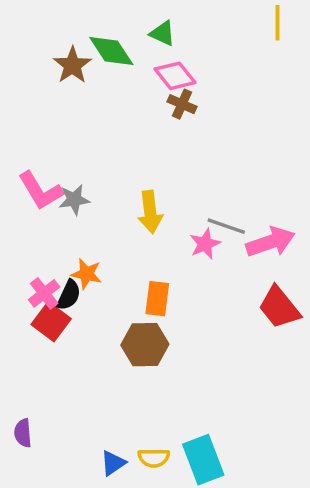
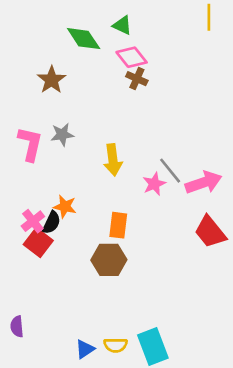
brown star: (72, 65) -> (52, 80), moved
pink L-shape: (41, 191) -> (30, 144), turned -136
gray star: (74, 200) -> (62, 135), moved
gray line: (226, 226) -> (170, 171), turned 32

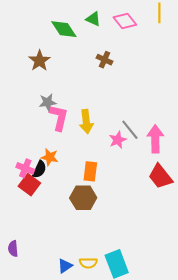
pink diamond: (132, 57) -> (125, 21), moved
pink L-shape: (30, 144) -> (59, 118), moved
pink arrow: (204, 183) -> (155, 139), turned -72
pink cross: (33, 221) -> (25, 168), turned -30

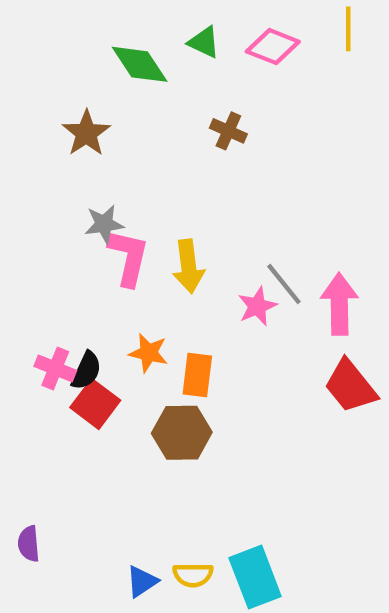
pink diamond: (125, 21) -> (273, 47), turned -30
orange star: (50, 157) -> (149, 353), moved
red square: (29, 185) -> (95, 404), moved

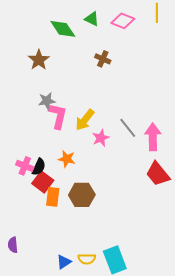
yellow arrow: (188, 266) -> (85, 120), turned 45
pink star: (257, 306) -> (101, 138), moved
orange rectangle: (197, 375) -> (53, 197), moved

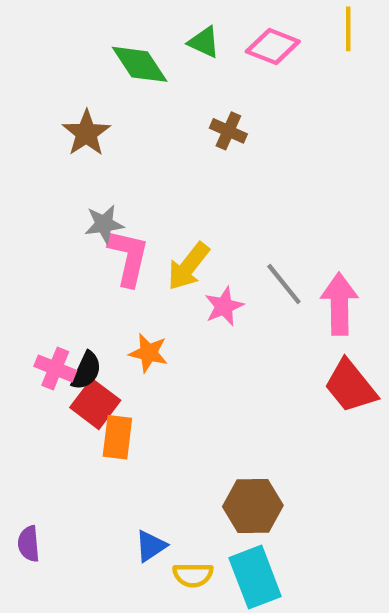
brown hexagon: (82, 195) -> (253, 506), moved
blue triangle: (64, 262) -> (151, 546), moved

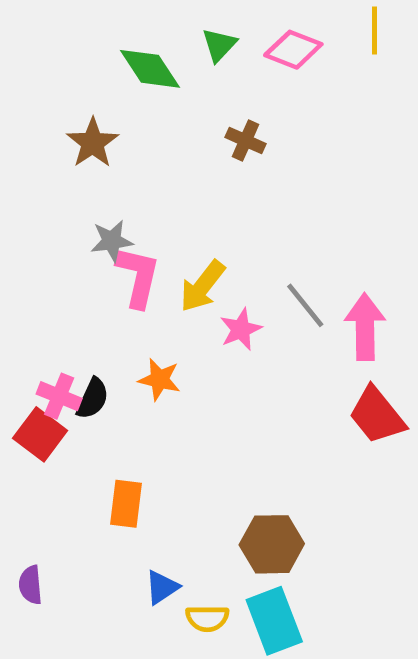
green triangle: (204, 42) -> (219, 45), turned 48
red square: (95, 404) -> (40, 434), moved
orange rectangle: (117, 437) -> (126, 504), moved

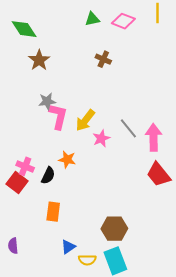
green triangle: (219, 45) -> (92, 19), turned 35
green diamond: (150, 69) -> (24, 29), moved
black semicircle: (93, 399) -> (48, 176), moved

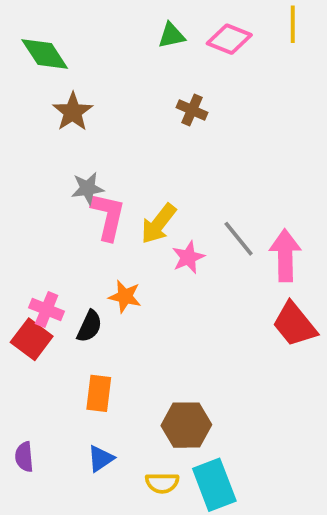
brown hexagon: (114, 229) -> (186, 425), moved
blue triangle: (68, 247) -> (101, 459), moved

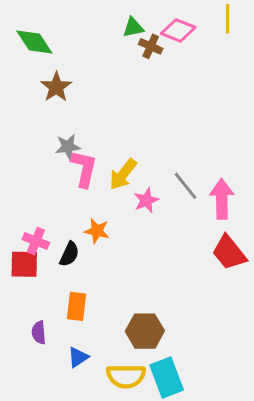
brown cross: (192, 110) -> (151, 46), moved
red square: (32, 339) -> (24, 264), turned -36
purple semicircle: (24, 457) -> (39, 333), moved
yellow semicircle: (162, 483) -> (126, 376), size x1.5

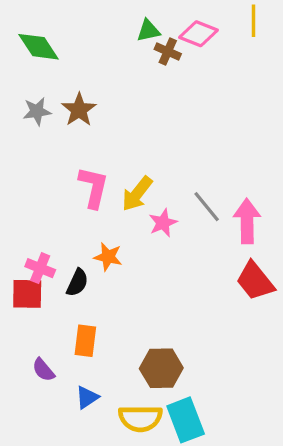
brown star: (56, 87) -> (79, 110), moved
gray star: (68, 147) -> (37, 111), moved
purple semicircle: (39, 333) -> (43, 370), turned -35

